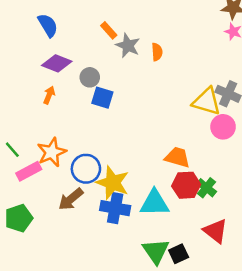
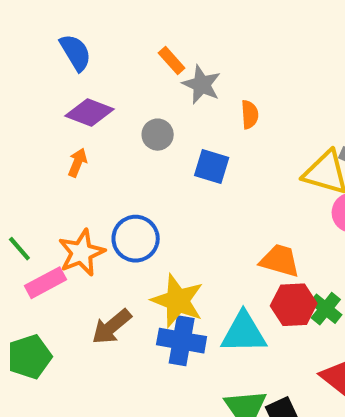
orange semicircle: (157, 52) -> (250, 115), moved
gray circle: (90, 77) -> (158, 135), moved
blue square: (102, 98) -> (212, 167), moved
blue circle: (86, 169) -> (136, 239), moved

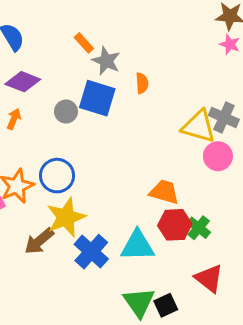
gray circle: (158, 135) -> (66, 112), moved
blue square: (212, 167) -> (97, 98), moved, size x1.4
yellow star: (178, 301) -> (66, 217), moved, turned 30
blue cross: (182, 341) -> (91, 252), turned 32

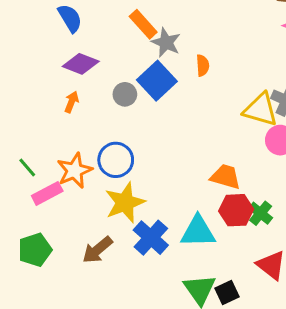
orange rectangle: (84, 43) -> (143, 24), size x1.4
blue square: (97, 98) -> (157, 81), turned 30
brown arrow: (39, 241) -> (97, 250), moved

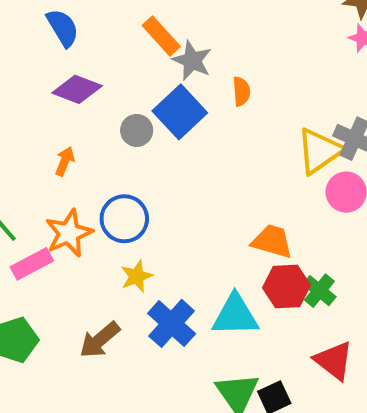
orange arrow: (72, 102) -> (65, 161), moved
yellow triangle: (261, 110) -> (319, 151), turned -51
yellow star: (125, 203) -> (137, 276), size x0.6

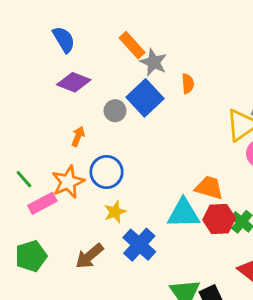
orange arrow: (65, 161) -> (78, 136), moved
cyan triangle: (235, 315) -> (183, 213), moved

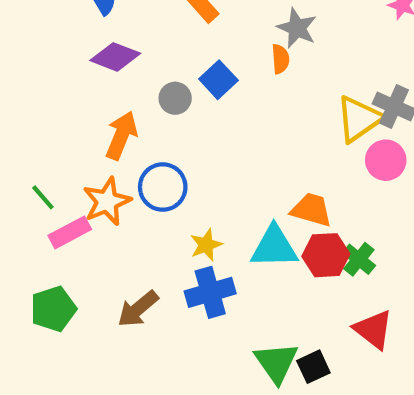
gray star: (154, 62) -> (297, 28), moved
blue square: (145, 98) -> (218, 80), size x0.7
orange arrow: (78, 136) -> (121, 135), size x1.6
yellow star: (115, 212) -> (206, 245), moved
blue cross: (139, 245) -> (210, 292), turned 32

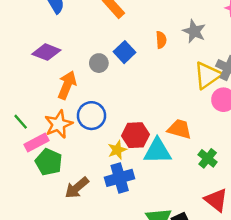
gray star: (297, 28) -> (194, 31), moved
purple diamond: (115, 57) -> (46, 52), moved
red hexagon: (326, 255) -> (135, 135), moved
green pentagon: (53, 309) -> (49, 162), moved, turned -30

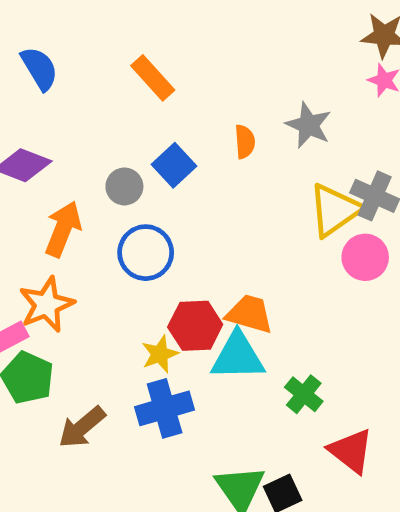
blue circle: (91, 116) -> (146, 253), moved
orange trapezoid: (179, 129) -> (249, 314), moved
green cross: (208, 158) -> (304, 394), moved

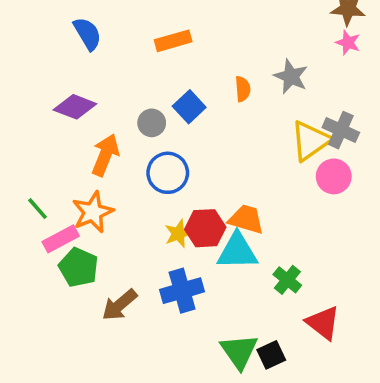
orange rectangle: (153, 78) -> (173, 41), turned -64
yellow star: (160, 354) -> (178, 234), moved

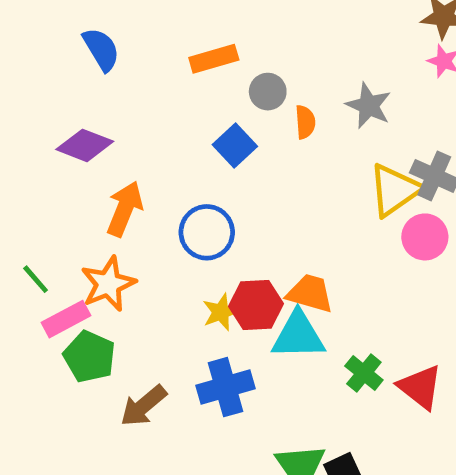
gray circle: (152, 123) -> (268, 92), moved
red triangle: (323, 323) -> (420, 387), moved

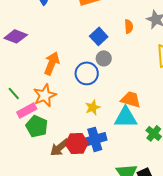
gray circle: (268, 92) -> (104, 58), moved
purple diamond: (85, 145) -> (16, 36), moved
red hexagon: (256, 305) -> (77, 143), moved

